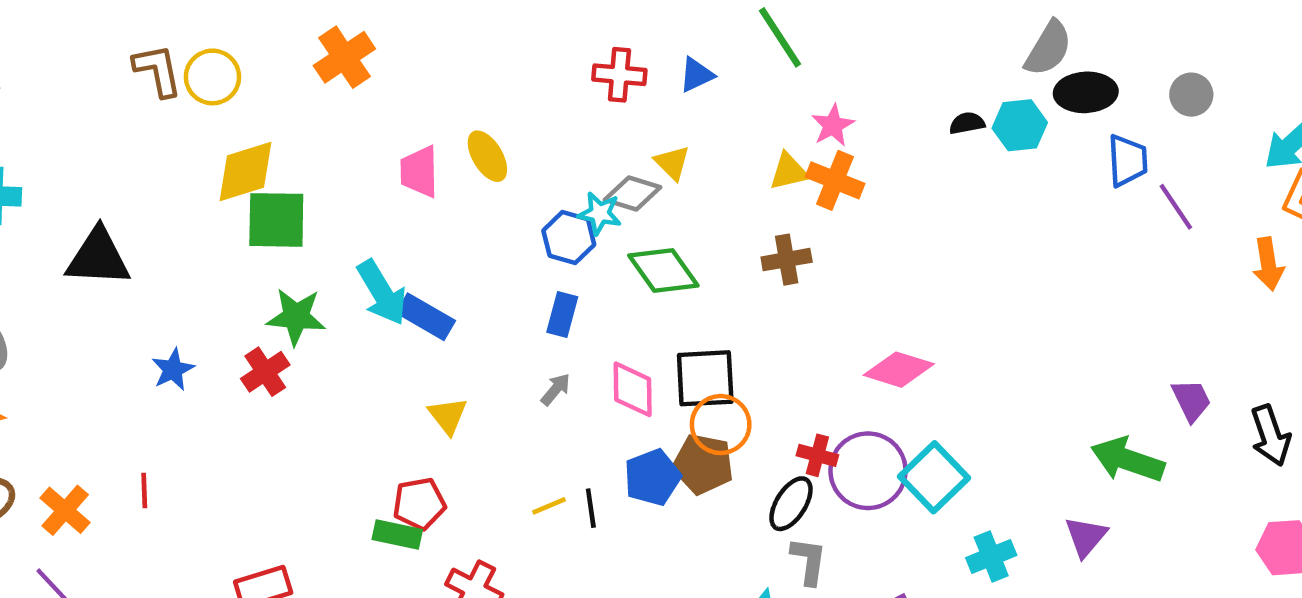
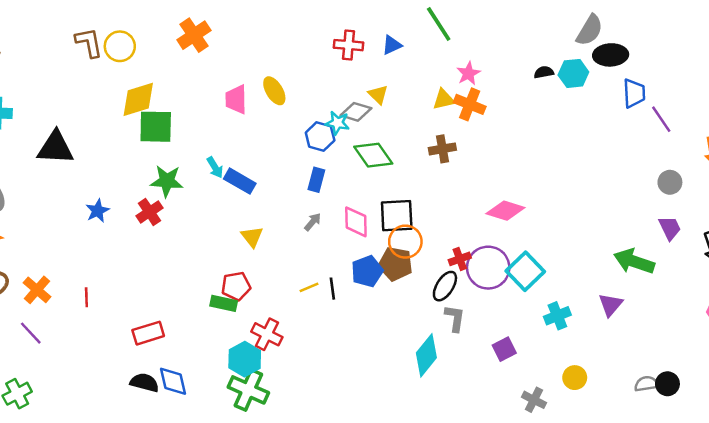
gray circle: (1191, 95) -> (670, 182), moved
cyan arrow: (382, 293) -> (215, 167), size x0.6
red cross: (817, 455) -> (460, 259), turned -35
red line: (144, 490) -> (86, 297), moved

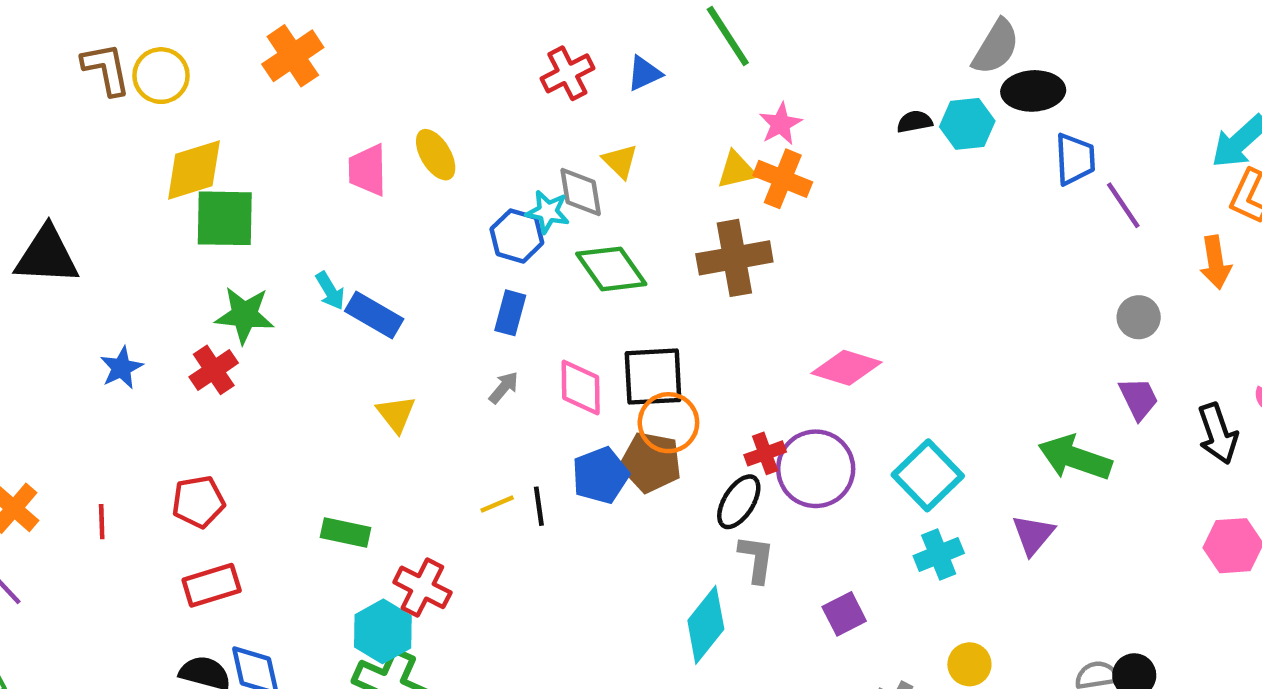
red cross: (348, 45) -> (567, 73), turned -32
gray diamond: (356, 112) -> (581, 192), turned 64
brown cross: (442, 149) -> (734, 258), size x1.5
cyan square: (525, 271) -> (928, 475), moved
red pentagon: (236, 286) -> (198, 502), moved

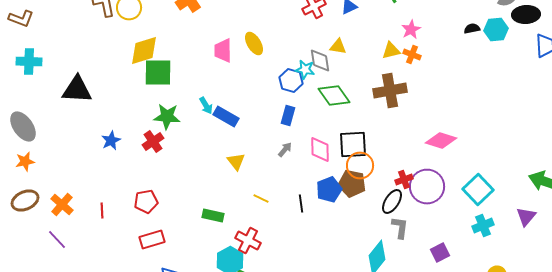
yellow triangle: (620, 161) -> (338, 46), turned -36
orange cross: (783, 179) -> (412, 54), size x0.7
yellow line: (497, 504) -> (261, 198), moved, turned 49

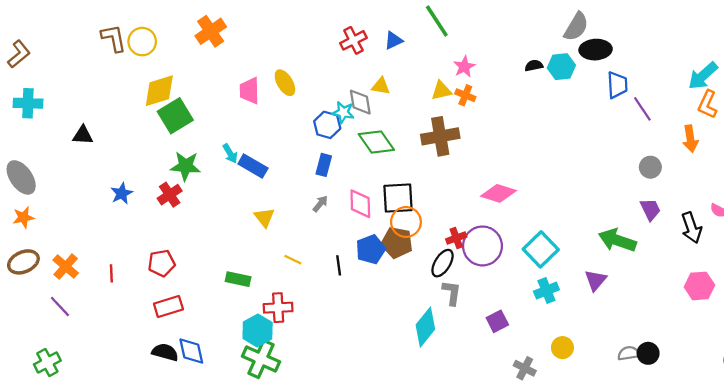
brown L-shape: (21, 18) -> (19, 54), turned -60
green square: (158, 72) -> (175, 116), turned -32
black triangle: (77, 90) -> (83, 135), size x0.6
red cross: (248, 240) -> (278, 308), turned -30

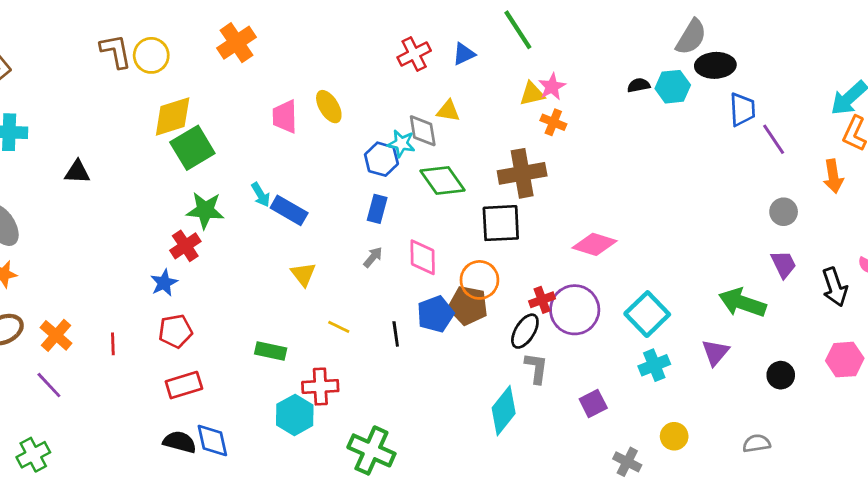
yellow triangle: (441, 91) -> (532, 94), moved
blue star: (122, 193) -> (164, 283), moved
black square: (398, 198) -> (501, 223), moved
black circle: (648, 353) -> (781, 375), moved
green cross: (261, 359) -> (371, 450), moved

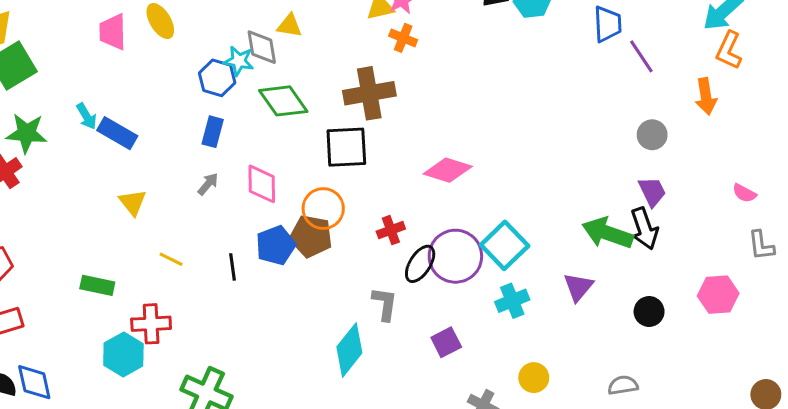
black arrow: (835, 287) -> (644, 229), moved
purple circle: (575, 310) -> (455, 256), moved
black ellipse: (525, 331) -> (420, 264), moved

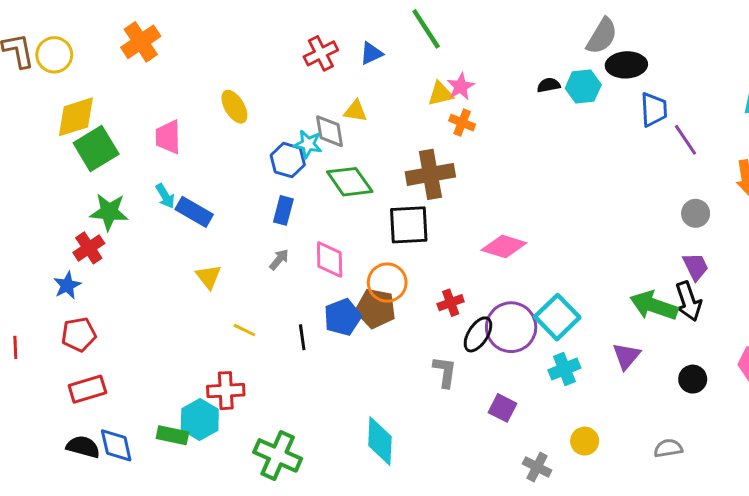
pink trapezoid: (113, 32) -> (168, 137), moved
green rectangle: (97, 285) -> (172, 435), moved
purple square: (446, 342) -> (502, 408), turned -36
cyan diamond: (349, 350) -> (380, 441), moved, turned -36

